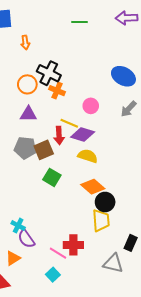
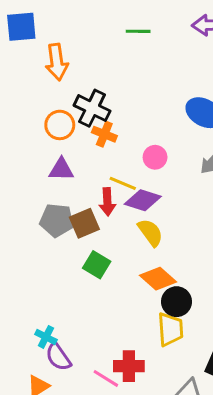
orange arrow: (25, 42) -> (57, 62), size x1.6
yellow semicircle: (88, 156) -> (150, 233), turned 36

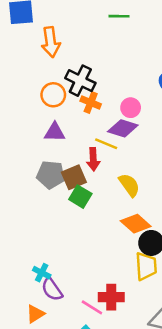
pink circle: (155, 157) -> (131, 108), moved
purple diamond: (143, 200) -> (123, 128), moved
green square: (97, 265) -> (80, 197), moved

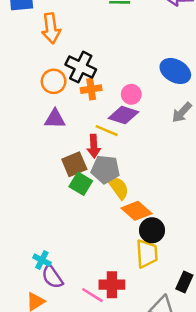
orange cross: (91, 103) -> (91, 89), turned -30
gray pentagon: (51, 175) -> (105, 169), moved
yellow semicircle: (129, 185) -> (118, 188), moved

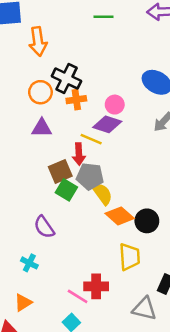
black circle: (152, 230) -> (147, 221), moved
purple semicircle: (52, 277) -> (44, 227), moved

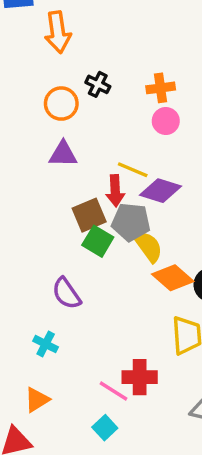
black cross: (66, 79) -> (98, 84), size x0.6
orange cross: (76, 100) -> (161, 88), moved
purple diamond: (107, 124) -> (161, 191), moved

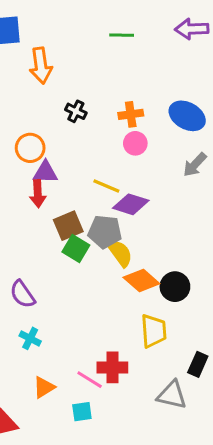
orange circle: (61, 104) -> (30, 148), moved
red arrow: (115, 191) -> (38, 194), moved
purple semicircle: (66, 293) -> (22, 294), moved
orange triangle: (37, 400) -> (44, 387), moved
cyan square: (105, 428) -> (82, 412), turned 35

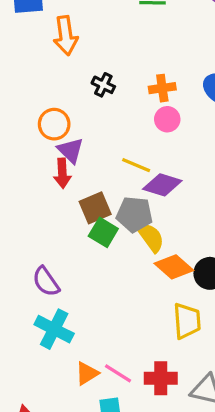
purple triangle: (45, 172) -> (71, 150), turned 44
cyan cross: (30, 338) -> (54, 329), size x1.6
red cross: (112, 367) -> (161, 378), moved
orange triangle: (44, 387) -> (87, 373), moved

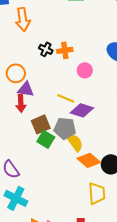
orange cross: (162, 88) -> (65, 50), moved
purple triangle: (71, 150) -> (26, 89), turned -36

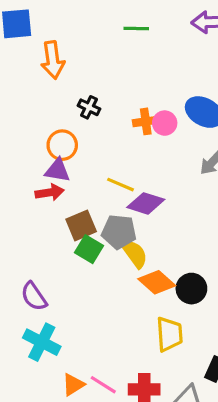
orange cross: (65, 50) -> (146, 121), moved
pink circle: (85, 70) -> (165, 123), moved
orange circle: (16, 73) -> (62, 145), moved
red arrow: (21, 103) -> (50, 192), turned -96

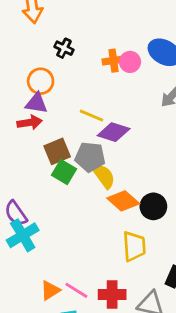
cyan cross: (42, 342) -> (23, 235), moved, turned 32

